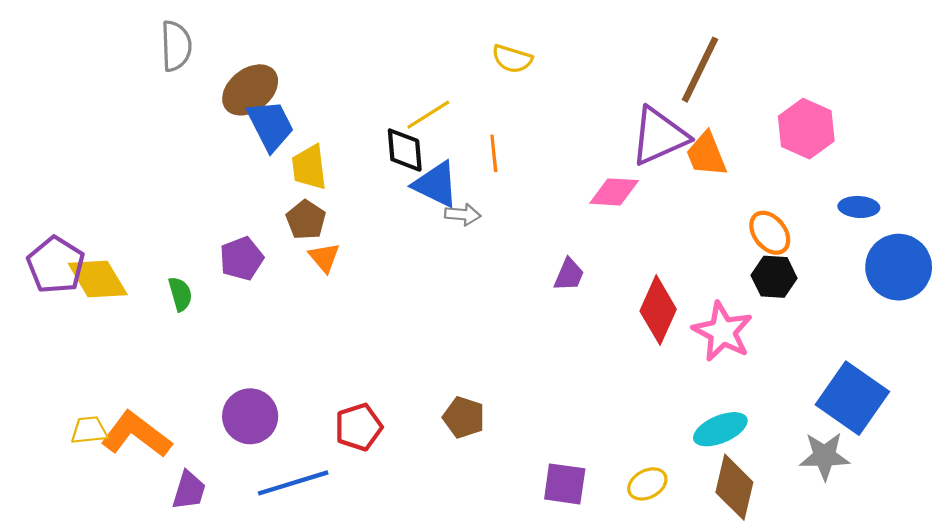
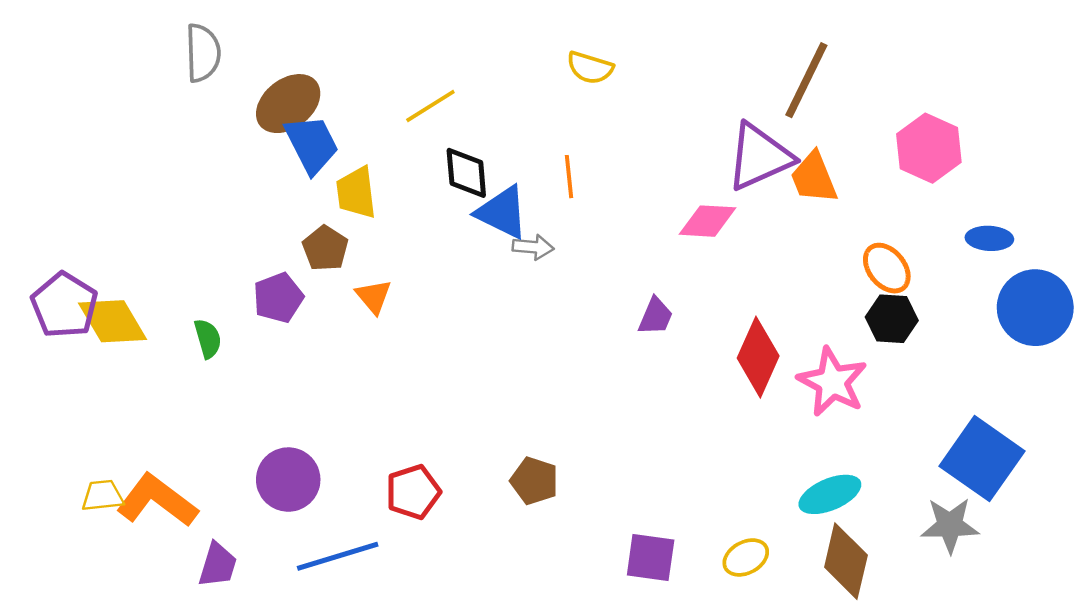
yellow line: (428, 115) -> (430, 106), moved
brown pentagon: (306, 220) -> (325, 248), moved

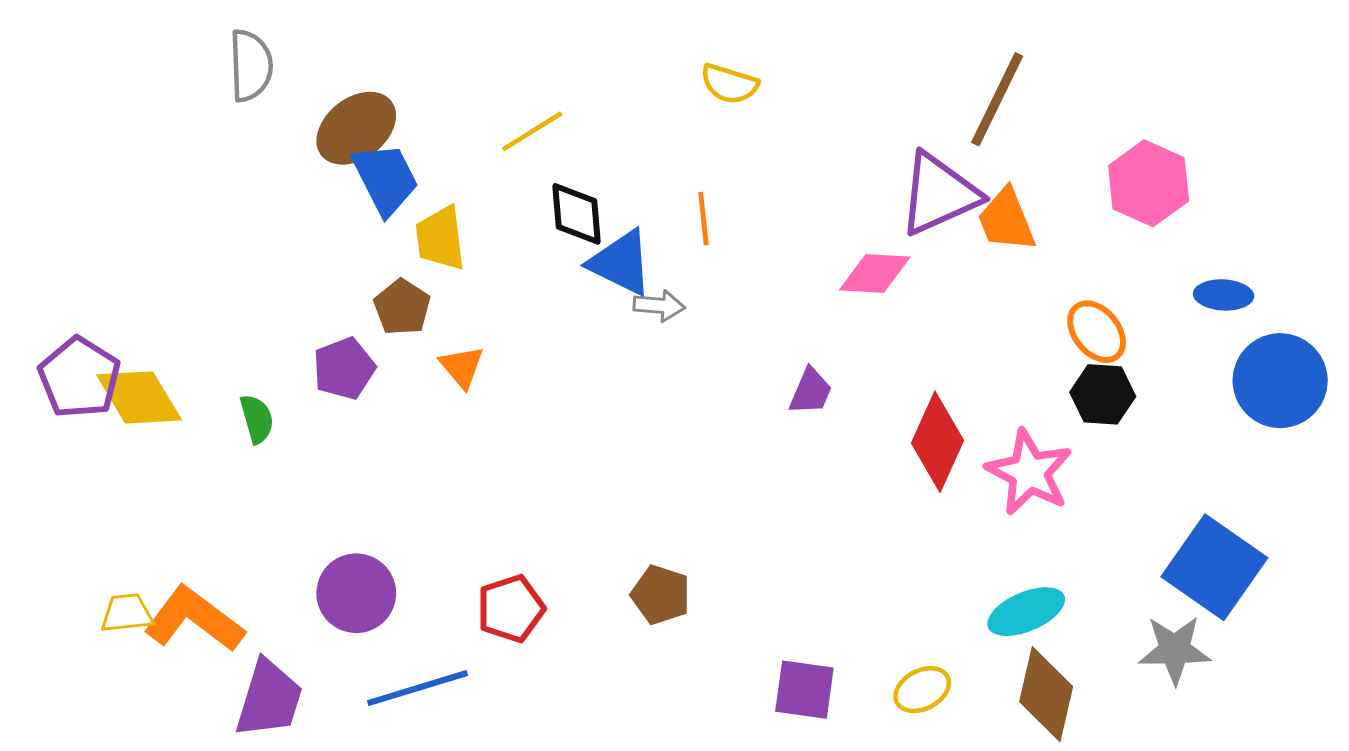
purple trapezoid: (218, 565) -> (269, 699), size x1.4

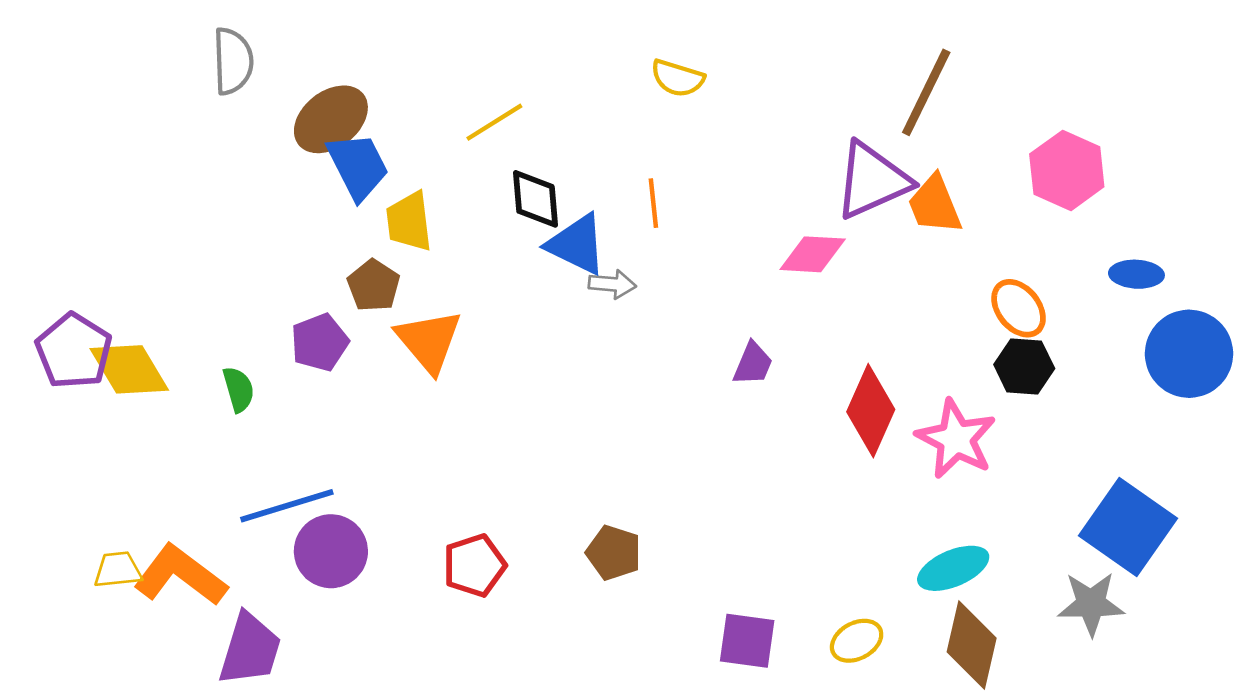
orange triangle: (462, 367) -> (429, 341), size x1.6
blue line: (417, 688) -> (287, 506), moved

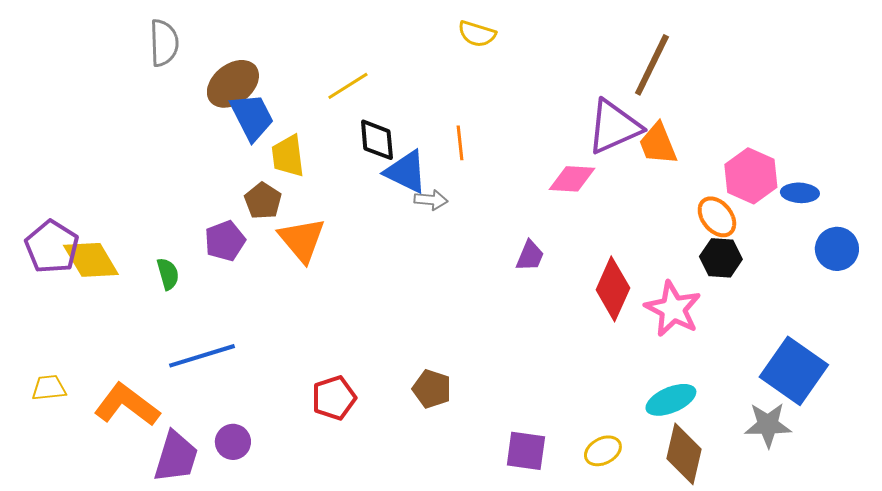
yellow semicircle: (678, 78) -> (477, 34), moved
pink hexagon: (1067, 170) -> (751, 176), moved
blue circle: (1189, 354) -> (837, 249), size x0.7
purple circle: (331, 551) -> (233, 442), moved, size x0.7
yellow trapezoid: (118, 570) -> (49, 388), moved

